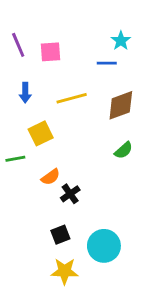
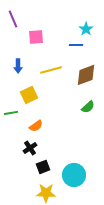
purple line: (18, 45) -> (13, 19), moved
black cross: (70, 194) -> (30, 148), moved

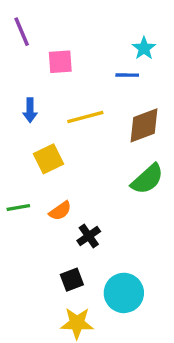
green semicircle: (88, 107) -> (147, 179), size x1.5
green line: (11, 113) -> (18, 207), moved
black cross: (30, 148) -> (89, 236), moved

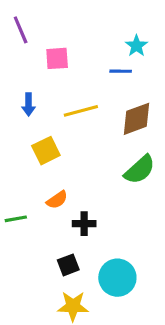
green line: (18, 207) -> (16, 219), moved
black cross: (89, 236) -> (84, 224), turned 35

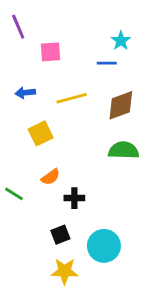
blue arrow: (29, 105) -> (25, 93), turned 84
green semicircle: (140, 170) -> (124, 150), turned -136
green line: (16, 219) -> (14, 194), turned 42

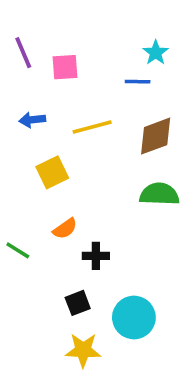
purple line: (18, 27) -> (23, 53), moved

